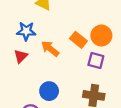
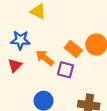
purple square: (96, 61) -> (66, 70), moved

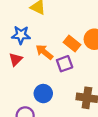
purple square: (66, 70) -> (65, 64), turned -35

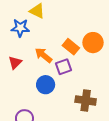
blue star: (21, 35) -> (20, 28), moved
blue circle: (43, 94) -> (46, 85), moved

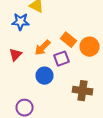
orange circle: (93, 43) -> (90, 47), moved
orange arrow: (43, 55) -> (42, 48), turned -84

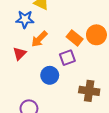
orange circle: (90, 47) -> (96, 35), moved
orange arrow: (42, 48) -> (39, 39), moved

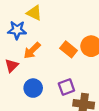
purple square: (67, 58) -> (66, 87), moved
blue circle: (50, 75) -> (33, 88), moved

